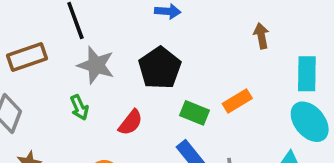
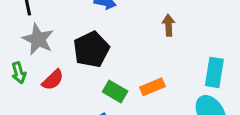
brown arrow: (261, 36) -> (169, 25), moved
red semicircle: (131, 122) -> (53, 80), moved

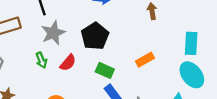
gray star: (38, 39) -> (53, 33), turned 30
green rectangle: (115, 91) -> (105, 70), moved

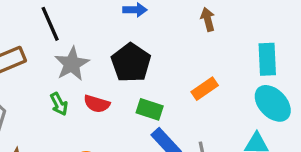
red semicircle: (68, 63) -> (97, 104), turned 72

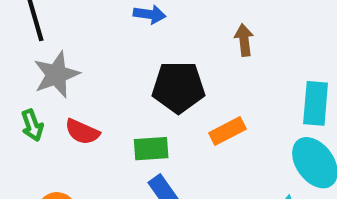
black pentagon: (131, 63) -> (178, 87), moved, turned 30
green rectangle: (150, 109) -> (151, 149), turned -30

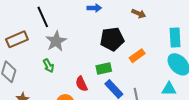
brown arrow: (244, 40) -> (139, 14), turned 128
red semicircle: (82, 132) -> (82, 84), moved, turned 49

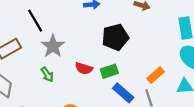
orange rectangle: (137, 56) -> (156, 75), moved
red semicircle: (82, 84) -> (84, 68), moved, turned -42

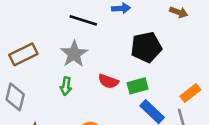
black line: (35, 21) -> (83, 20), moved, turned -45
green arrow: (47, 74) -> (66, 86), turned 40

